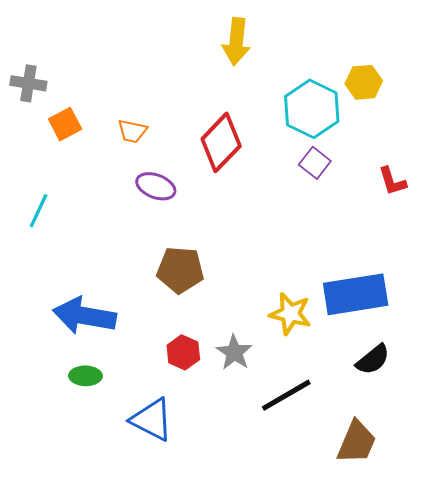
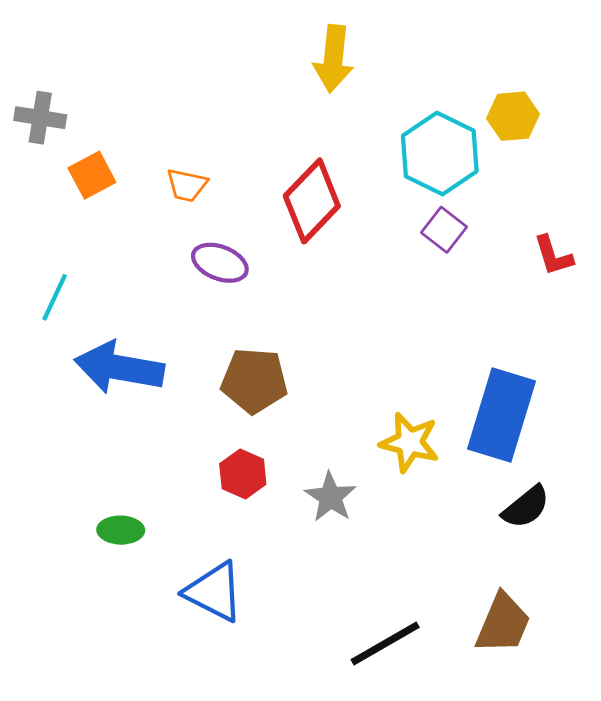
blue rectangle: (356, 294) -> (502, 415), turned -64
blue arrow: (84, 316) -> (119, 368), moved
red hexagon: (183, 352) -> (243, 474), moved
black line: (286, 395) -> (385, 644), moved

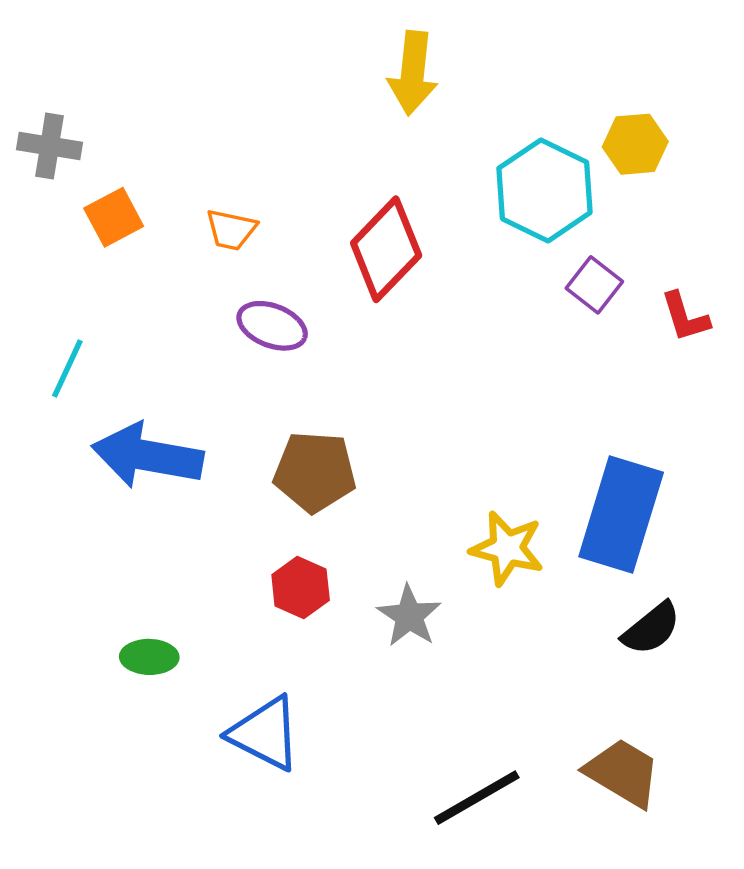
purple square: (444, 230) -> (594, 285), moved
brown trapezoid: (503, 623) -> (623, 773), turned -82

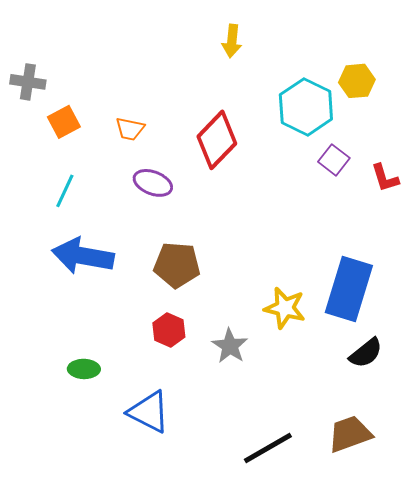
yellow arrow: (413, 73) -> (232, 41), size x0.7
cyan line: (67, 369) -> (65, 191), moved
brown trapezoid: (623, 773) -> (350, 434), turned -51

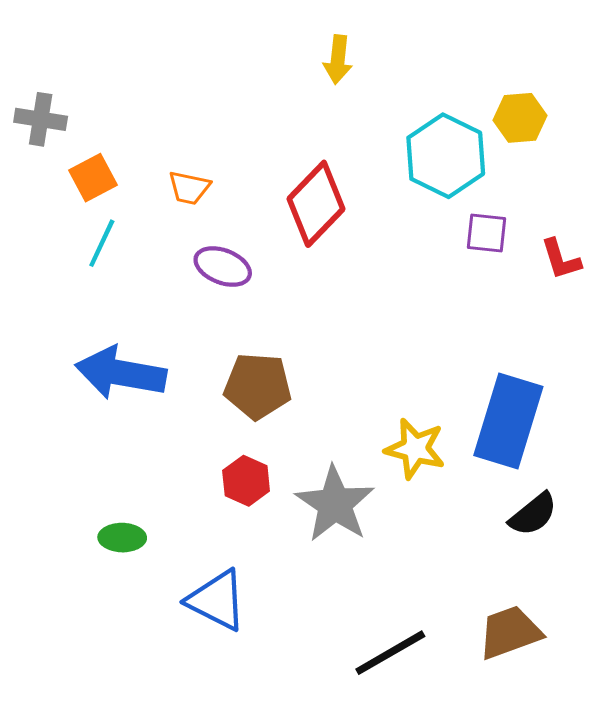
purple square: (334, 160) -> (486, 233), turned -32
cyan line: (65, 191) -> (102, 243), moved
gray star: (230, 346) -> (335, 504), size x1.5

